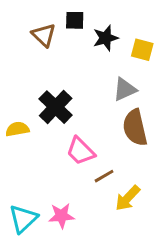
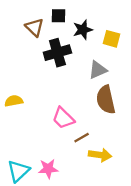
black cross: (56, 107) -> (57, 53), moved, turned 30
yellow arrow: (128, 198) -> (100, 155), turned -125

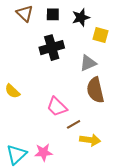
brown triangle: (34, 27) -> (25, 13), moved
black star: (83, 30) -> (81, 17), moved
yellow semicircle: (14, 101) -> (12, 91), turned -126

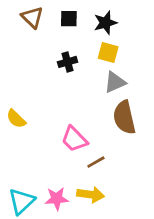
yellow square: (101, 35) -> (108, 52), moved
black cross: (52, 48) -> (68, 62), size x0.6
yellow arrow: (90, 140) -> (91, 195), moved

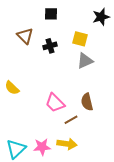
brown triangle: (32, 17) -> (25, 36), moved
black star: (105, 23) -> (101, 17), moved
brown semicircle: (124, 117) -> (87, 102), moved, size x0.7

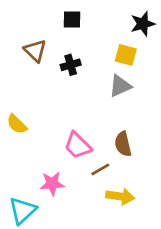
yellow square: (80, 39) -> (126, 55), moved
yellow arrow: (67, 144) -> (120, 196), moved
pink star: (42, 147) -> (52, 184), moved

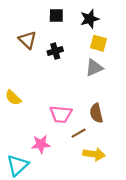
black star: (143, 24) -> (90, 19), moved
pink trapezoid: (78, 145) -> (61, 114), turned -40

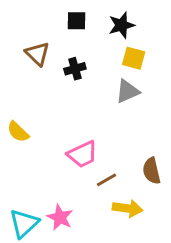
brown semicircle: (96, 113) -> (152, 171), moved
pink trapezoid: (61, 114) -> (82, 154), turned -30
pink star: (41, 144) -> (60, 217), moved, turned 30

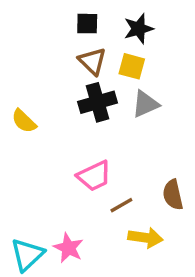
brown triangle: (37, 54) -> (92, 61), moved
yellow square: (134, 58) -> (132, 66), moved
black cross: (75, 69) -> (98, 102), moved, size x1.5
yellow semicircle: (18, 132) -> (24, 121), moved

